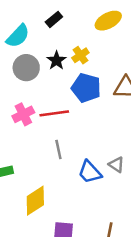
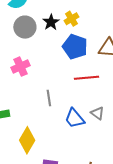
red line: (54, 113) -> (87, 78), moved
yellow diamond: (35, 201) -> (27, 140), turned -30

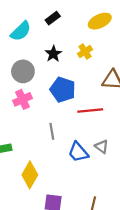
yellow cross: (72, 19) -> (85, 52), moved
gray circle: (25, 27) -> (23, 71), moved
blue pentagon: (75, 47) -> (63, 90), moved

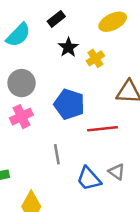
black star: (53, 54) -> (68, 47), moved

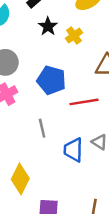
blue trapezoid: (89, 179) -> (73, 150), turned 45

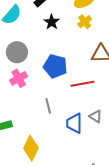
yellow cross: (74, 36) -> (85, 22), moved

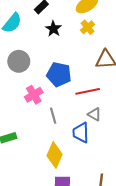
pink cross: (19, 78) -> (34, 95), moved
gray triangle: (96, 116) -> (94, 114), moved
yellow diamond: (31, 148) -> (55, 155), moved

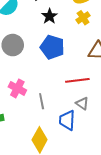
blue pentagon: (59, 74) -> (52, 47), moved
pink cross: (34, 95) -> (17, 88), moved, turned -36

